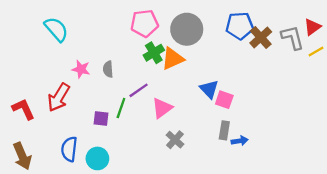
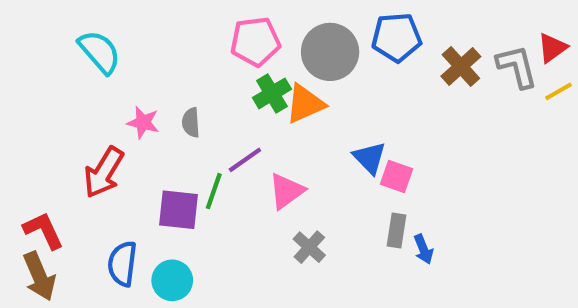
blue pentagon: (240, 26) -> (397, 37), moved
red L-shape: (23, 109) -> (43, 231), moved
purple square: (101, 119) -> (178, 210), size x1.5
blue arrow: (240, 141) -> (424, 249), turned 77

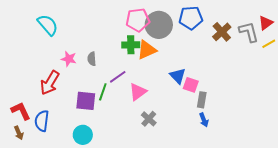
pink pentagon: (255, 42) -> (138, 20), moved
green cross: (272, 93) -> (131, 45), turned 30
gray rectangle: (397, 231) -> (202, 100), moved
blue semicircle: (122, 264) -> (42, 121), moved
brown arrow: (39, 276) -> (19, 133), size x0.6

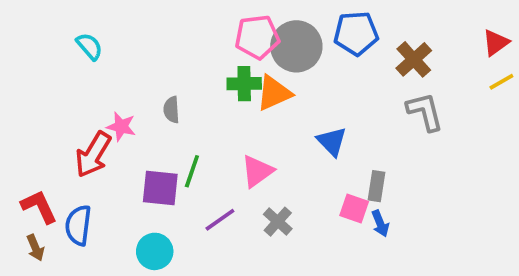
cyan semicircle: (48, 25) -> (89, 46), size x0.7
gray L-shape: (249, 32) -> (425, 112), moved
pink star: (69, 59) -> (121, 127), moved
purple line: (118, 77) -> (220, 220), moved
pink square: (191, 85) -> (354, 209), moved

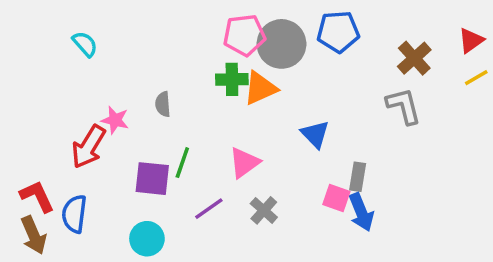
brown cross: (414, 59) -> (414, 58), moved
blue arrow: (380, 223) -> (361, 212), size x1.5
brown arrow: (35, 248) -> (34, 235), size x1.5

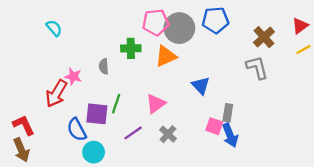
green cross: (232, 79) -> (131, 48), moved
blue semicircle: (74, 214) -> (77, 130), moved, turned -35

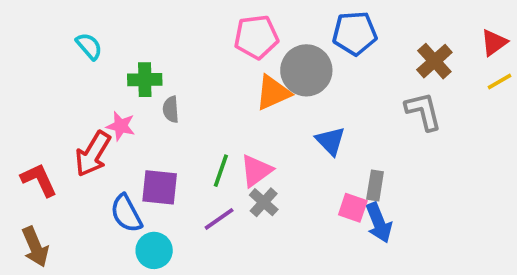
gray circle: (179, 28) -> (306, 70), moved
green cross: (131, 48) -> (145, 80), moved
green line: (116, 104) -> (221, 171), moved
red L-shape: (24, 125) -> (39, 180), moved
gray cross: (168, 134) -> (264, 202), moved

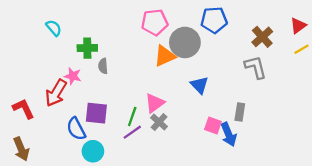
green line: (221, 171) -> (132, 116), moved
gray rectangle: (375, 185) -> (240, 112), moved

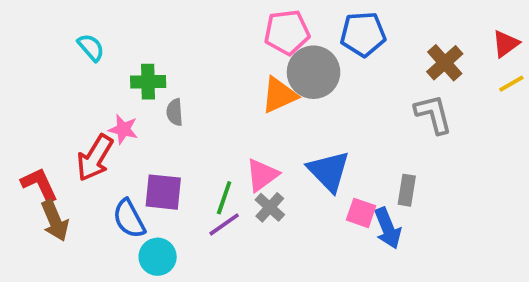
pink pentagon: (155, 22) -> (287, 32), moved
blue triangle: (199, 85) -> (329, 171), moved, size x1.4
brown arrow: (21, 149) -> (55, 221), moved

